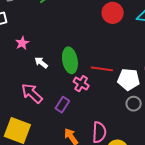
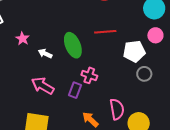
red line: (102, 69) -> (105, 32), moved
pink cross: (81, 84) -> (89, 75), moved

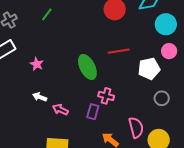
white arrow: (45, 54) -> (40, 97), moved
gray circle: (144, 74) -> (162, 98), moved
pink arrow: (43, 86) -> (60, 110), size x0.7

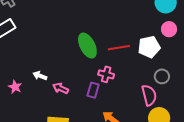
red line: (119, 51) -> (119, 48), moved
pink star: (37, 64) -> (15, 87), moved
pink semicircle: (136, 128) -> (149, 95), moved

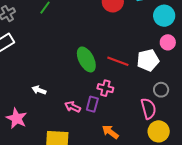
red line: (119, 48) -> (118, 61), turned 30
pink star: (15, 87) -> (17, 118), moved, size x1.5
pink arrow: (61, 88) -> (73, 107), moved

